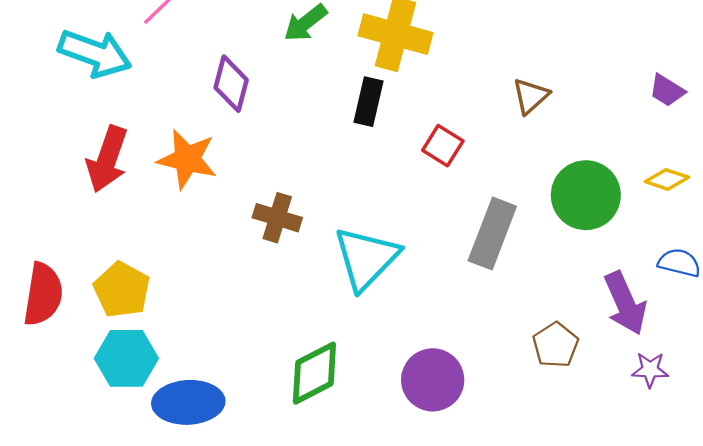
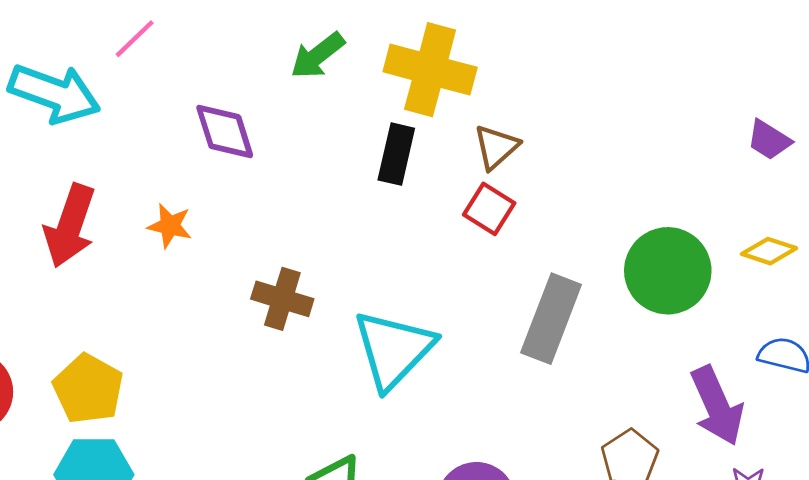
purple diamond: (231, 84) -> (225, 132), turned -32
brown triangle: (531, 96) -> (496, 147), moved
orange star: (187, 159) -> (170, 226), size x0.6

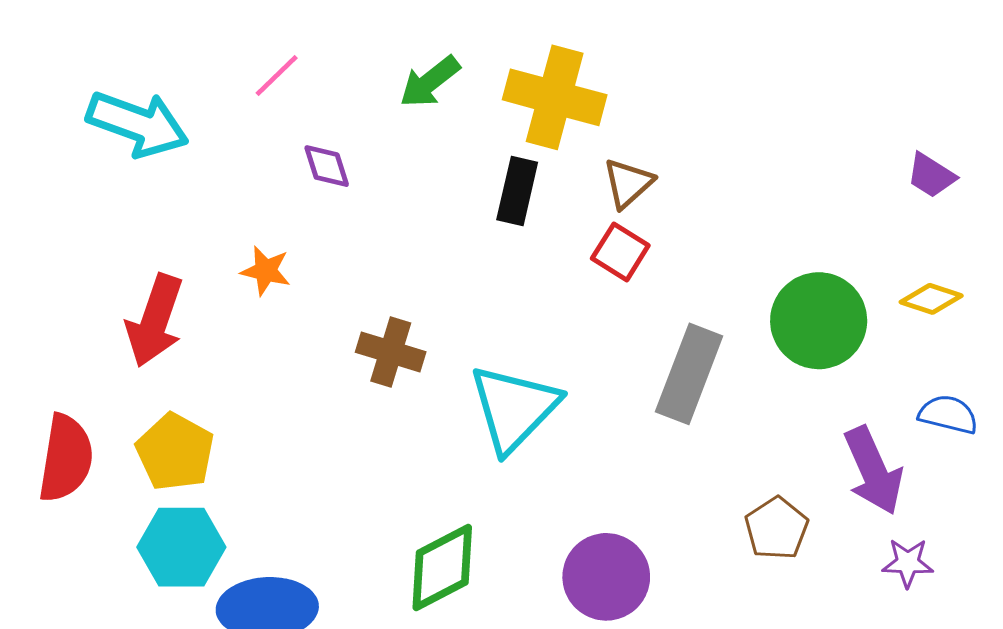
pink line: (135, 39) -> (277, 75), moved
purple diamond: (225, 132) -> (327, 166), size x0.7
red arrow: (70, 226) -> (155, 321), moved

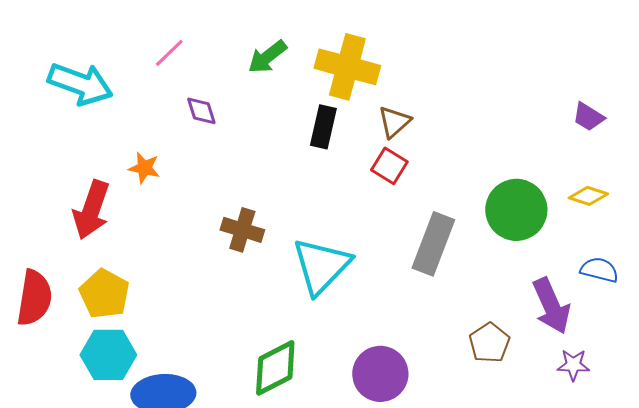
orange star: (266, 271) -> (144, 168), moved

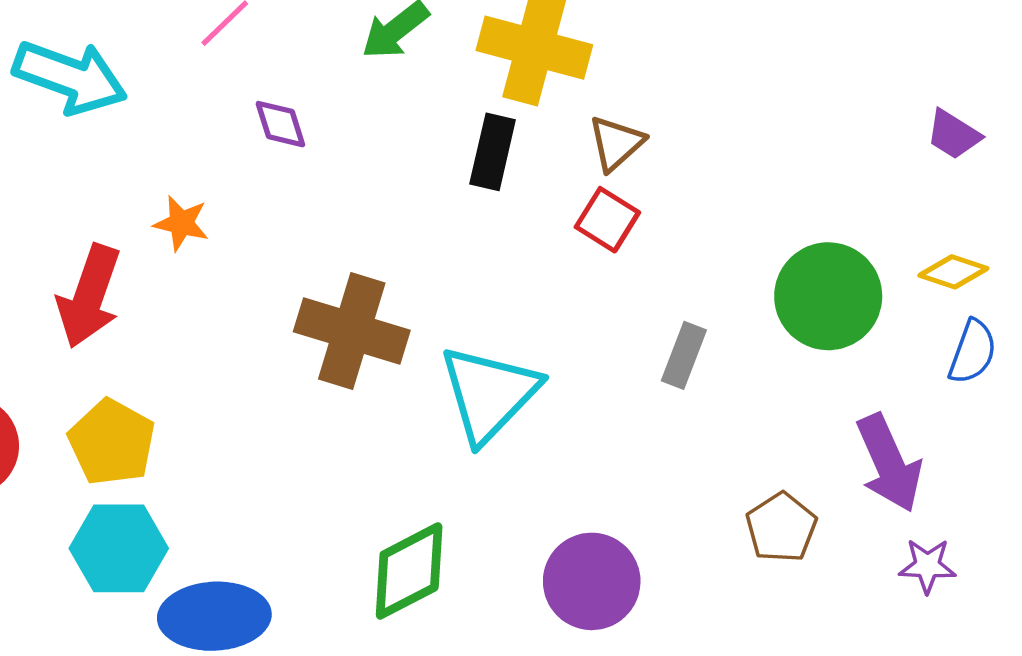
brown cross: (242, 230) -> (352, 331), size x1.5
gray rectangle: (433, 244) -> (684, 355), size x0.6
blue semicircle: (599, 270) -> (973, 352), moved, turned 96

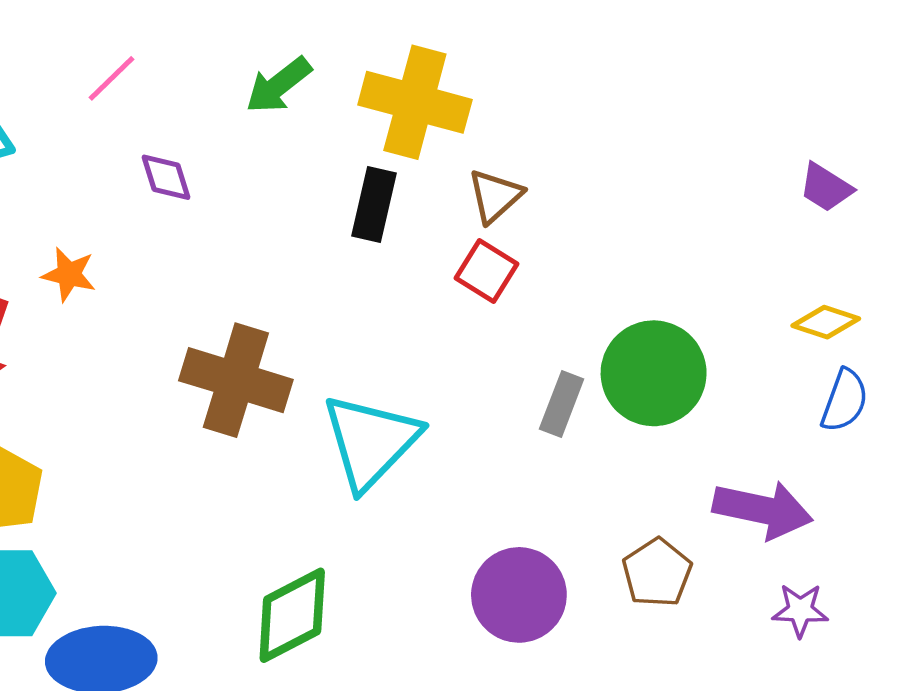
green circle: (828, 296) -> (654, 373), moved
purple arrow: (889, 463) -> (763, 510), turned -54
purple circle: (592, 581) -> (519, 595), moved

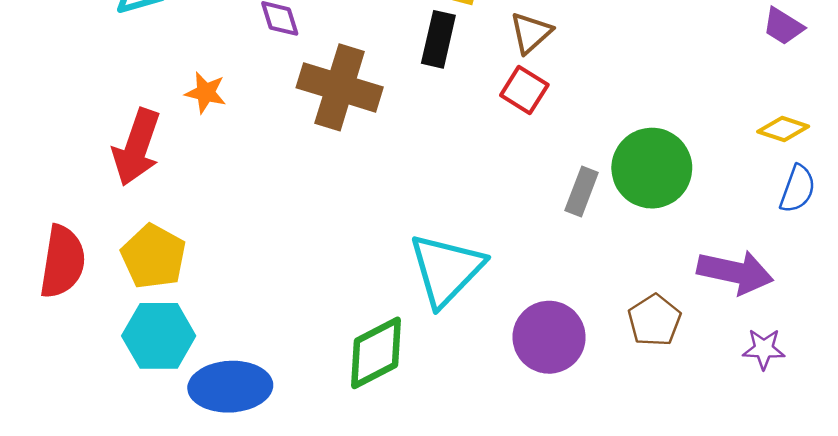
brown cross: (236, 380) -> (340, 87), moved
cyan triangle: (371, 441) -> (446, 270), moved

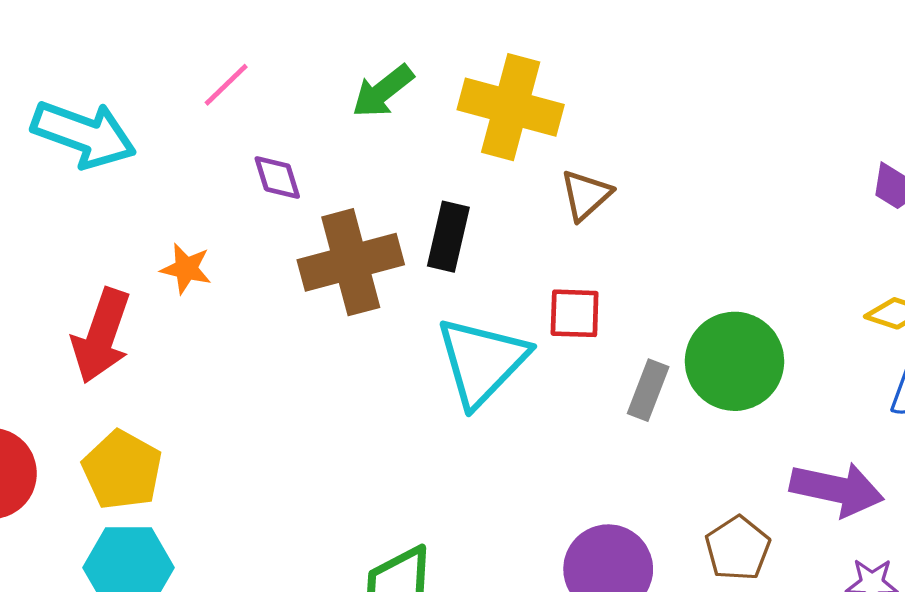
black rectangle: (438, 39) -> (448, 237), moved
brown cross: (340, 87) -> (351, 262), turned -32
red square: (524, 90) -> (575, 313), moved, turned -30
cyan triangle: (446, 270) -> (482, 361), moved

